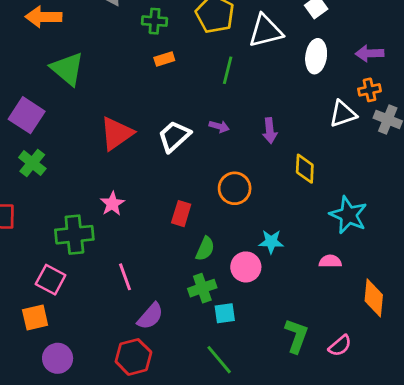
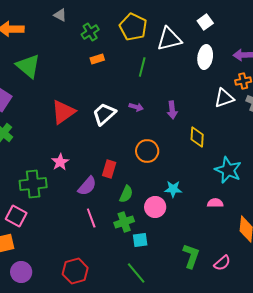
green cross: (155, 21) -> (90, 32), turned -36
pink line: (125, 277) -> (91, 218), moved
purple semicircle: (150, 316) -> (87, 186), moved

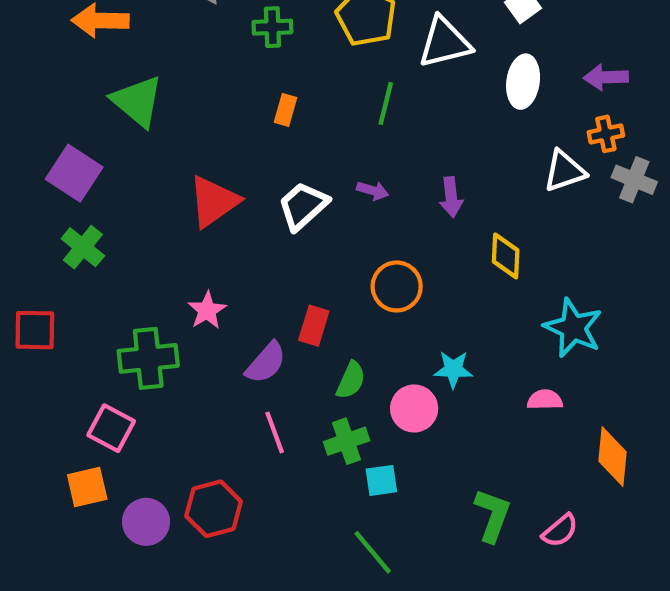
green cross: (90, 32) -> (272, 27), turned 30
orange rectangle: (97, 59) -> (286, 110), moved, turned -56
red hexagon: (75, 271) -> (214, 509), moved
purple circle: (21, 272) -> (146, 522), moved

